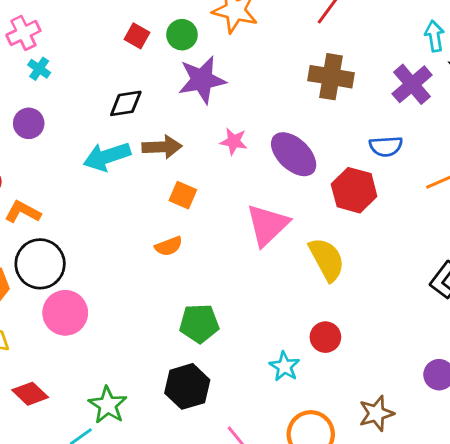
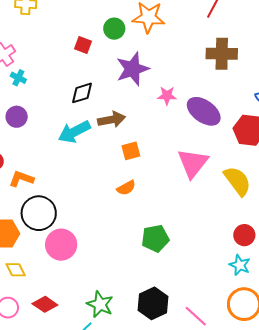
green circle: (182, 35) -> (114, 29), moved
pink star: (234, 141) -> (167, 96), moved
orange square: (183, 195) -> (131, 151), turned -30
cyan star: (284, 366) -> (240, 265), moved
black hexagon: (187, 386) -> (153, 303), moved

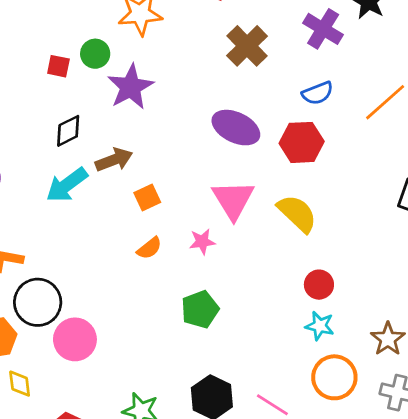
green circle: (114, 29) -> (95, 54), moved
brown cross: (222, 54) -> (247, 46), turned -36
pink star: (167, 96) -> (202, 242), moved
yellow diamond: (16, 270) -> (20, 384), turned 30

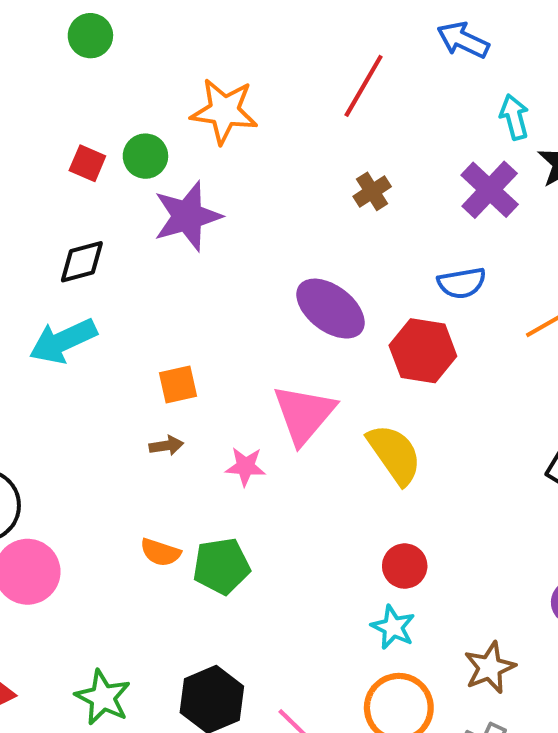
brown cross: (247, 46) -> (372, 191), size x0.6
brown arrow: (114, 160) -> (166, 446), moved, size x0.6
orange semicircle: (149, 248) -> (160, 552), moved, turned 45

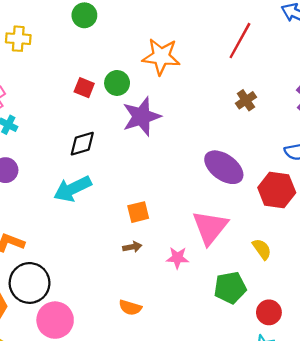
yellow semicircle: (394, 454) -> (262, 249), size x0.6
green pentagon: (221, 566) -> (230, 288), moved

